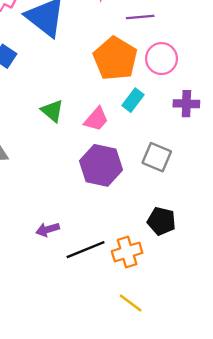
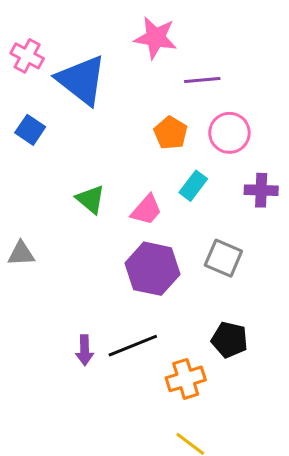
orange pentagon: (115, 59) -> (171, 133), size x0.6
purple arrow: (48, 229) -> (85, 350), turned -75
black line: (86, 250) -> (133, 346), moved

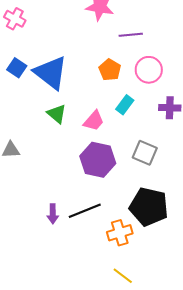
blue triangle: (82, 80) -> (51, 73), moved
black pentagon: (229, 340) -> (149, 207), size x1.6

